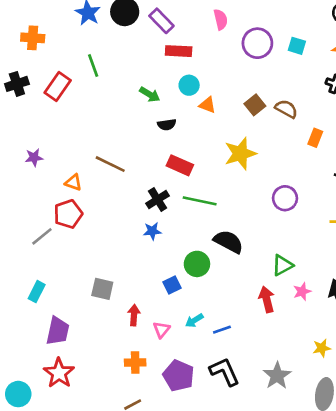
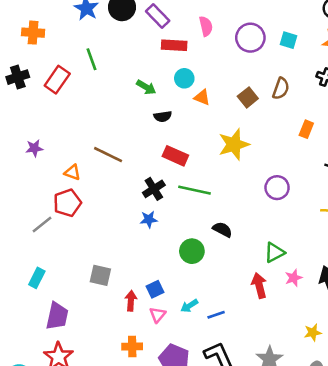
pink semicircle: (221, 20) -> (206, 26), moved
brown semicircle: (286, 109) -> (281, 88), moved, turned 80
black semicircle: (228, 242) -> (222, 230), size x0.7
blue square: (172, 285) -> (155, 289), moved

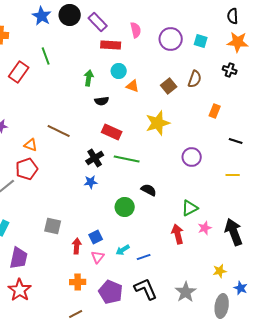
green arrow: (146, 87) -> (89, 78), turned -112

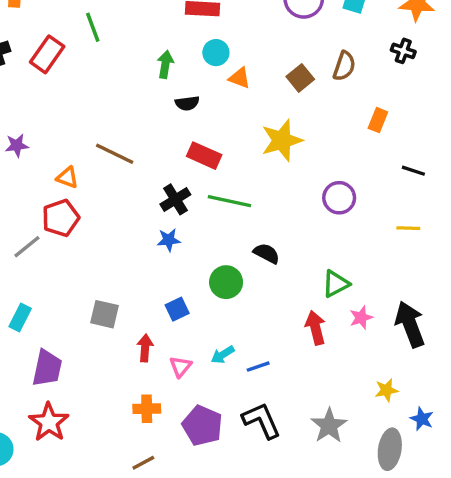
blue square: (96, 237) -> (177, 309), moved

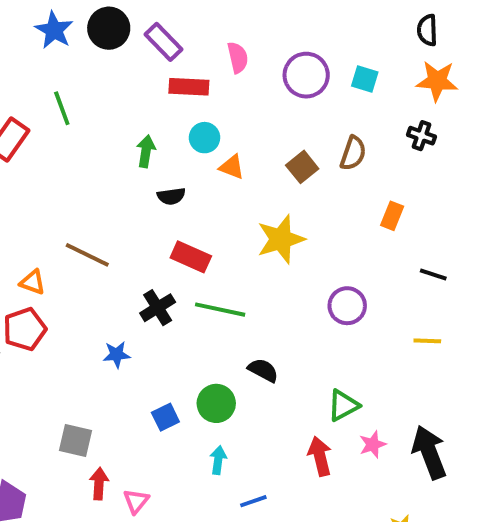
blue star: (169, 240) -> (117, 355), moved
blue square: (177, 309) -> (165, 417), moved
red arrow: (145, 348) -> (99, 484), moved
cyan arrow: (223, 355) -> (218, 460), moved, turned 130
pink triangle: (180, 367) -> (136, 501), moved

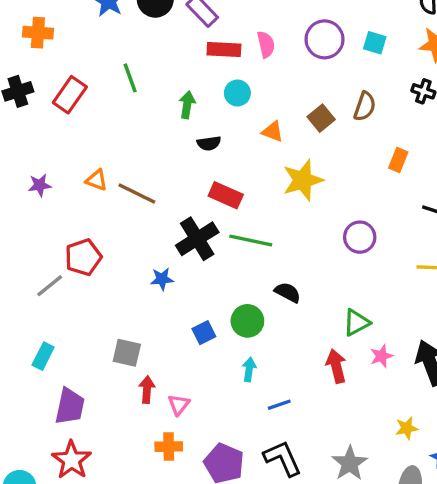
pink semicircle: (238, 57) -> (266, 44), moved
green line: (62, 108) -> (130, 78), moved
orange triangle: (232, 167) -> (273, 132), moved
orange triangle: (33, 282) -> (97, 180), moved
black cross: (158, 308) -> (197, 239), size x1.4

